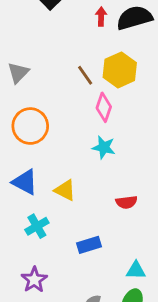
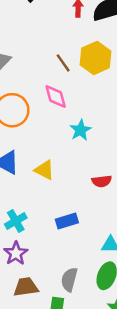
pink diamond: (104, 107) -> (56, 97), moved, turned -35
cyan star: (104, 147) -> (81, 130), turned 30
cyan cross: (37, 226) -> (16, 221), moved

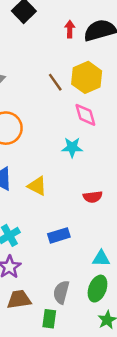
pink diamond: (56, 97) -> (85, 115), moved
cyan star: (81, 130) -> (72, 147), turned 30

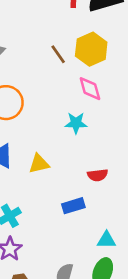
yellow triangle: (37, 186) -> (39, 164), turned -40
blue rectangle: (59, 235) -> (73, 206), moved

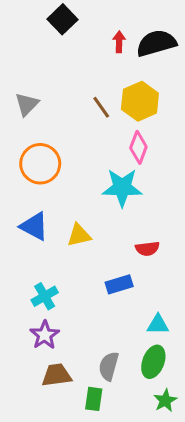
pink diamond: (90, 89) -> (138, 147), turned 36
cyan star: (76, 123) -> (122, 188), size x1.5

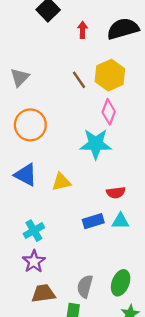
red arrow: (119, 42) -> (83, 30), moved
cyan triangle: (158, 325) -> (121, 221), moved

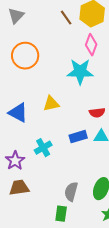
blue triangle: (26, 175) -> (18, 113), moved
cyan cross: (34, 231) -> (43, 148), moved
purple star: (34, 261) -> (15, 161), moved
brown trapezoid: (43, 294) -> (19, 188), moved

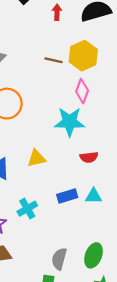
brown line: (66, 18) -> (54, 60), turned -42
red semicircle: (97, 113) -> (89, 157), moved

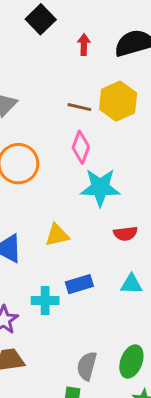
pink diamond: (82, 91) -> (81, 147), moved
blue rectangle: (67, 196) -> (79, 284), moved
cyan cross: (27, 209) -> (45, 301), turned 30

